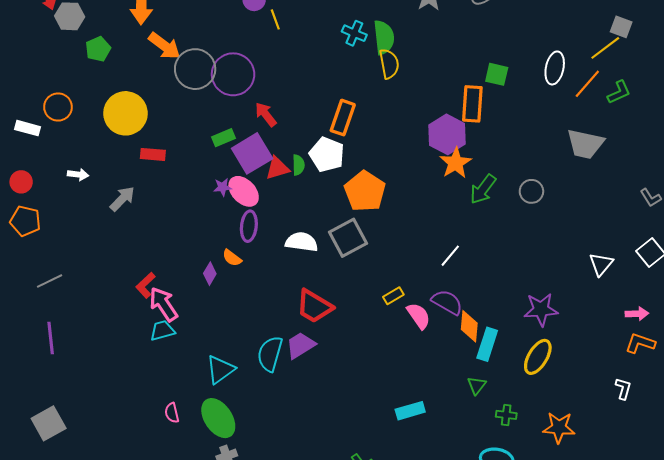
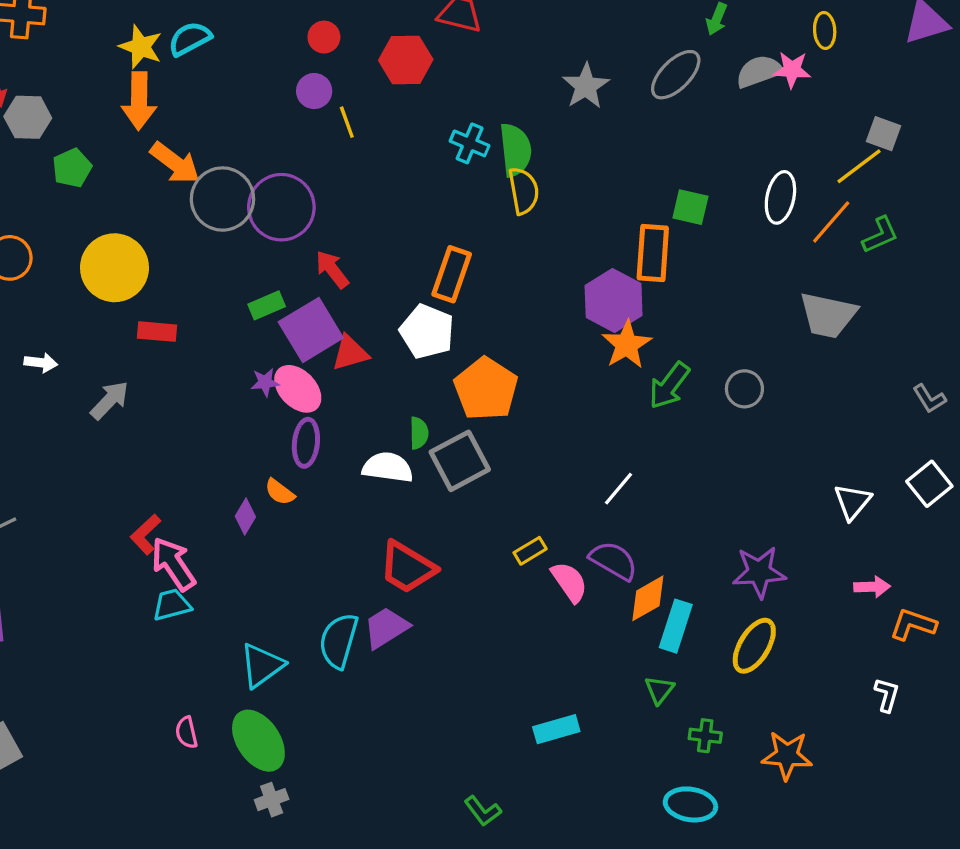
green semicircle: (298, 165) -> (419, 433), moved
pink arrow: (637, 314) -> (872, 587), moved
orange diamond: (469, 326) -> (648, 598), turned 56

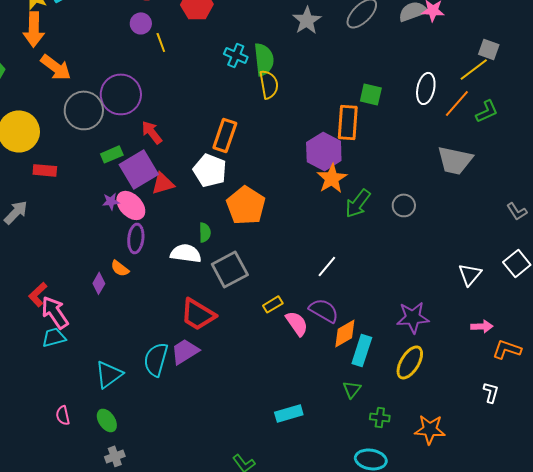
gray circle: (222, 199) -> (84, 110), moved
gray square: (460, 461) -> (230, 269), moved
green ellipse: (258, 741) -> (107, 420), size x0.6

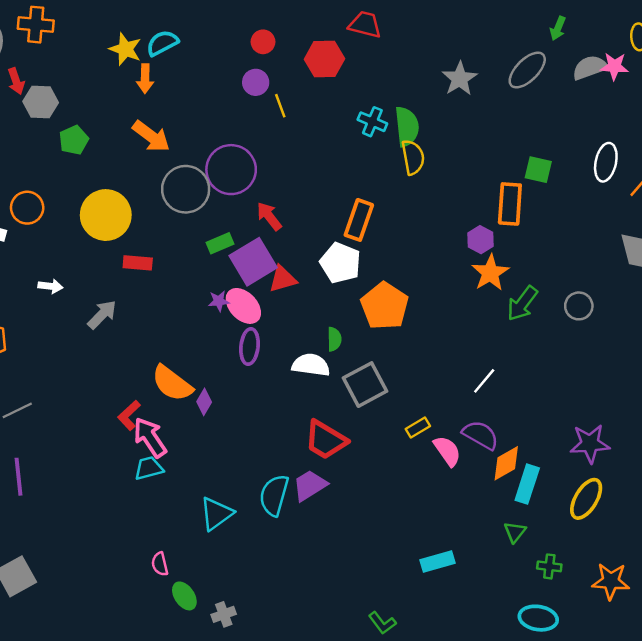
orange arrow: (34, 29) -> (145, 79), moved, size x0.7
purple hexagon: (324, 151) -> (480, 240), size x0.6
orange semicircle: (120, 268) -> (172, 383), moved, size x1.8
green ellipse: (107, 420) -> (184, 596), moved

